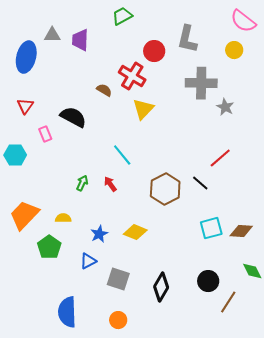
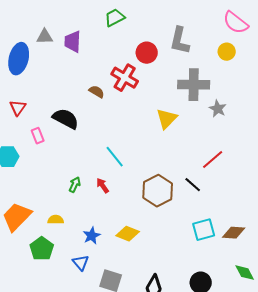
yellow triangle: (143, 109) -> (167, 119), moved
blue triangle: (88, 261) -> (81, 263), turned -42

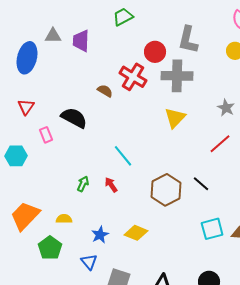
gray cross: (194, 85) -> (177, 76), moved
red line: (213, 160) -> (220, 144), moved

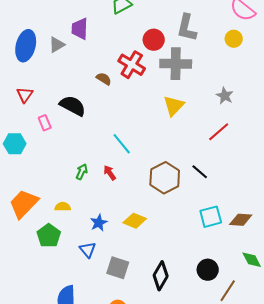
gray triangle: (53, 36) -> (57, 45), moved, turned -30

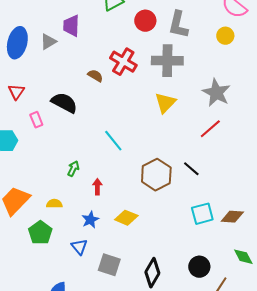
red circle: (154, 40) -> (145, 21), moved
gray star: (225, 96) -> (216, 93), size x1.6
red arrow: (110, 173) -> (97, 187), moved, turned 35

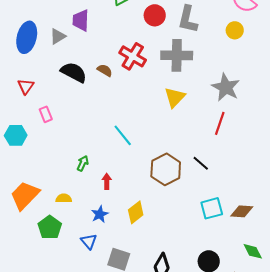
black semicircle: (64, 103) -> (74, 72), moved
red line: (210, 129) -> (220, 123), turned -30
yellow diamond: (126, 218) -> (136, 212), turned -60

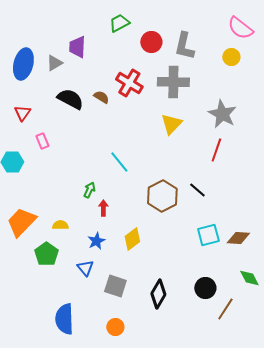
green arrow: (83, 163) -> (89, 190), moved

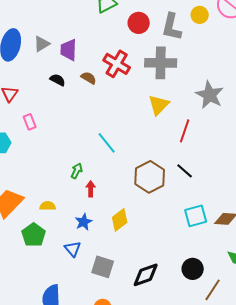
purple trapezoid: (77, 47) -> (69, 50), moved
yellow circle: (231, 57) -> (200, 15), moved
black semicircle: (70, 99) -> (58, 80), size x0.6
red line: (216, 150) -> (185, 131), moved
black diamond: (158, 294) -> (146, 275), turned 40

